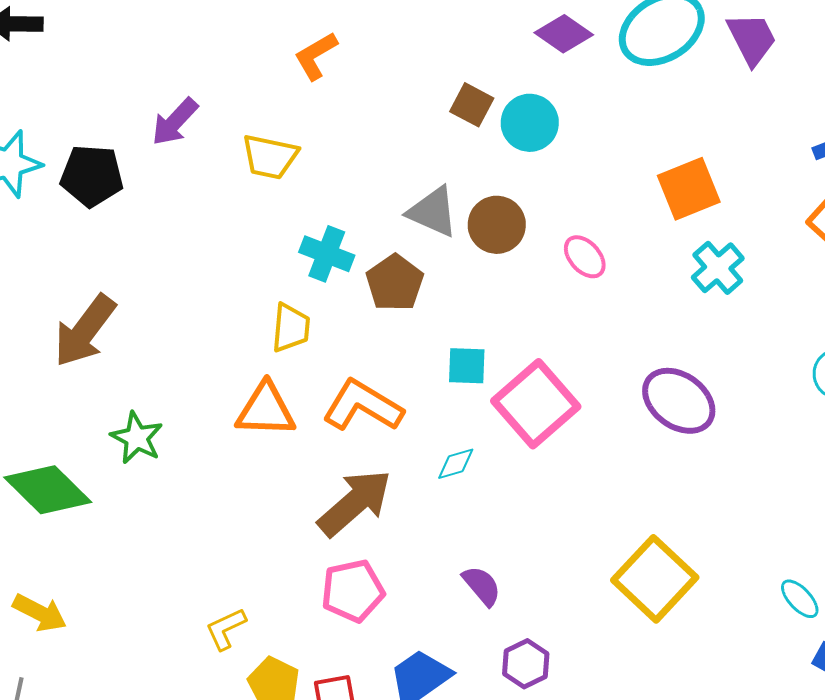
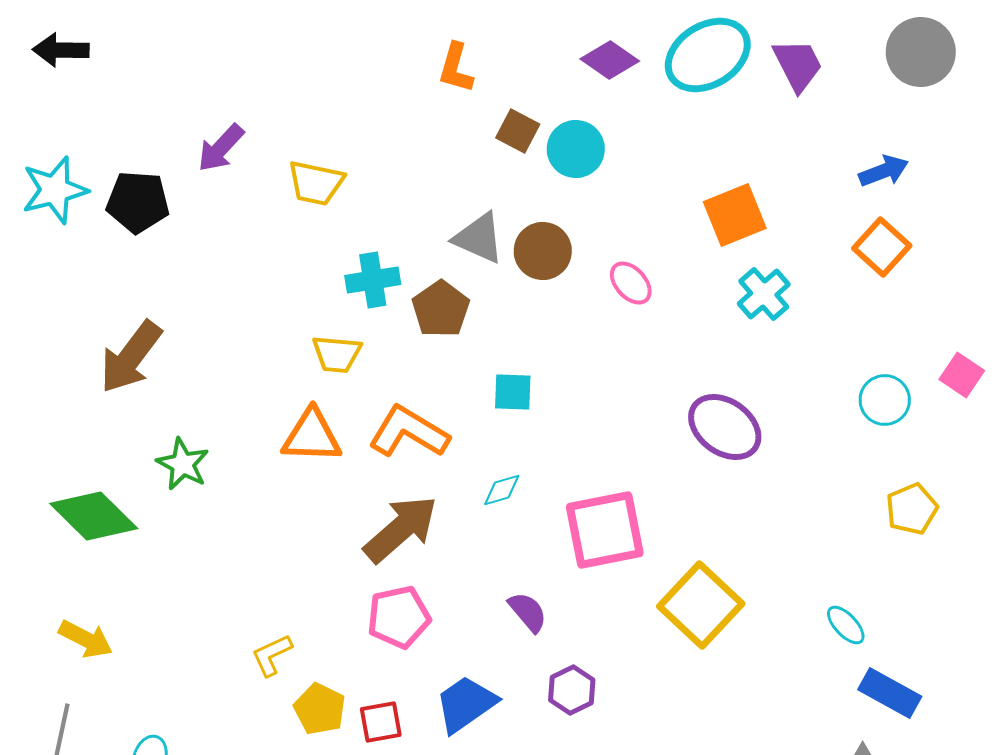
orange L-shape: (316, 56) -> (456, 68), moved, turned -44
cyan cross: (327, 254) -> (373, 280), turned -30
yellow trapezoid: (291, 328) -> (337, 354), turned 90
pink square: (536, 404) -> (605, 530), moved, turned 30

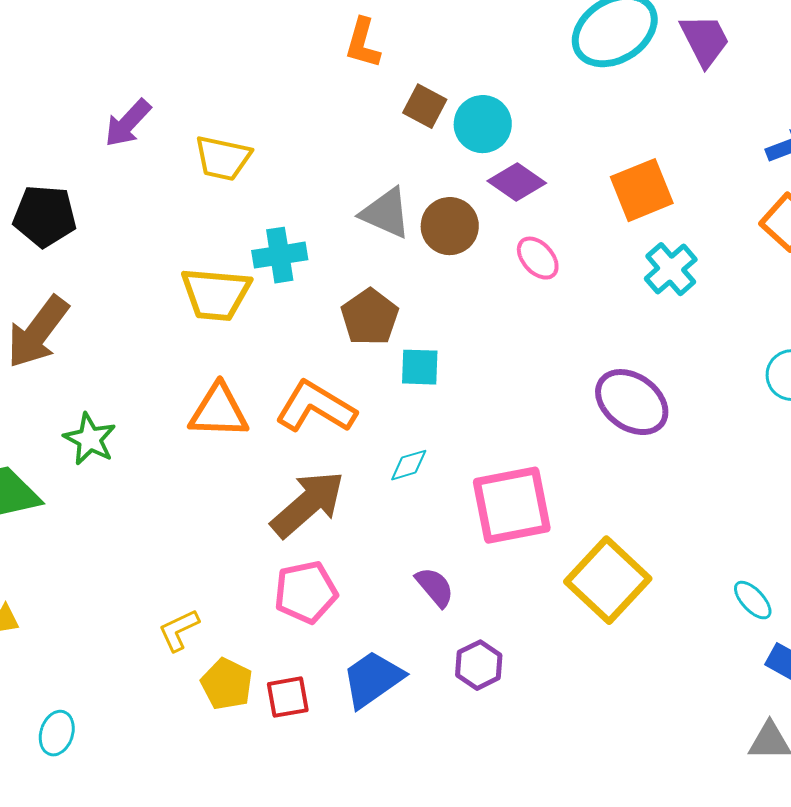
purple diamond: (610, 60) -> (517, 182), moved
black pentagon: (138, 202) -> (45, 216), moved
brown pentagon: (441, 309) -> (370, 317), moved
yellow trapezoid: (337, 354) -> (216, 294), moved, size x1.4

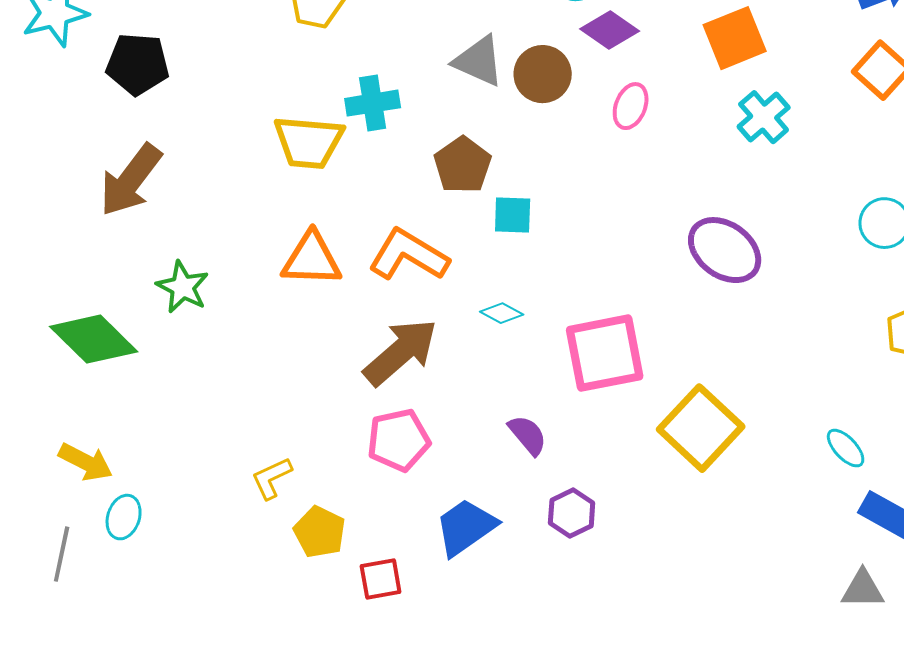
pink ellipse: (538, 258) -> (631, 106), turned 63
cyan diamond: (409, 465) -> (502, 313), turned 45
red square: (288, 697) -> (381, 579), moved
cyan ellipse: (57, 733) -> (124, 517), moved

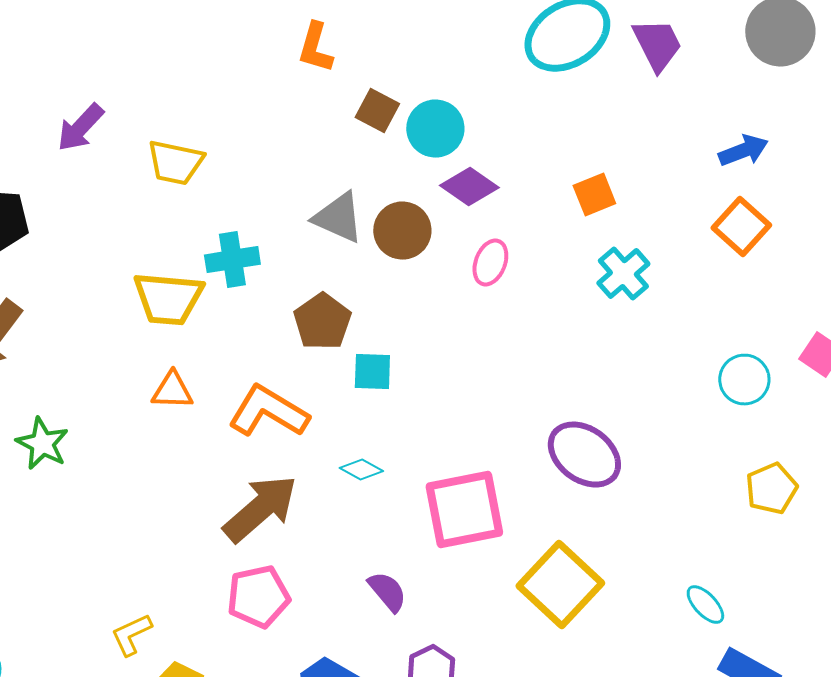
orange square: (735, 38) -> (594, 195), size x0.7
purple ellipse: (725, 250) -> (584, 455), moved
orange triangle: (312, 259) -> (172, 391), moved, size x0.7

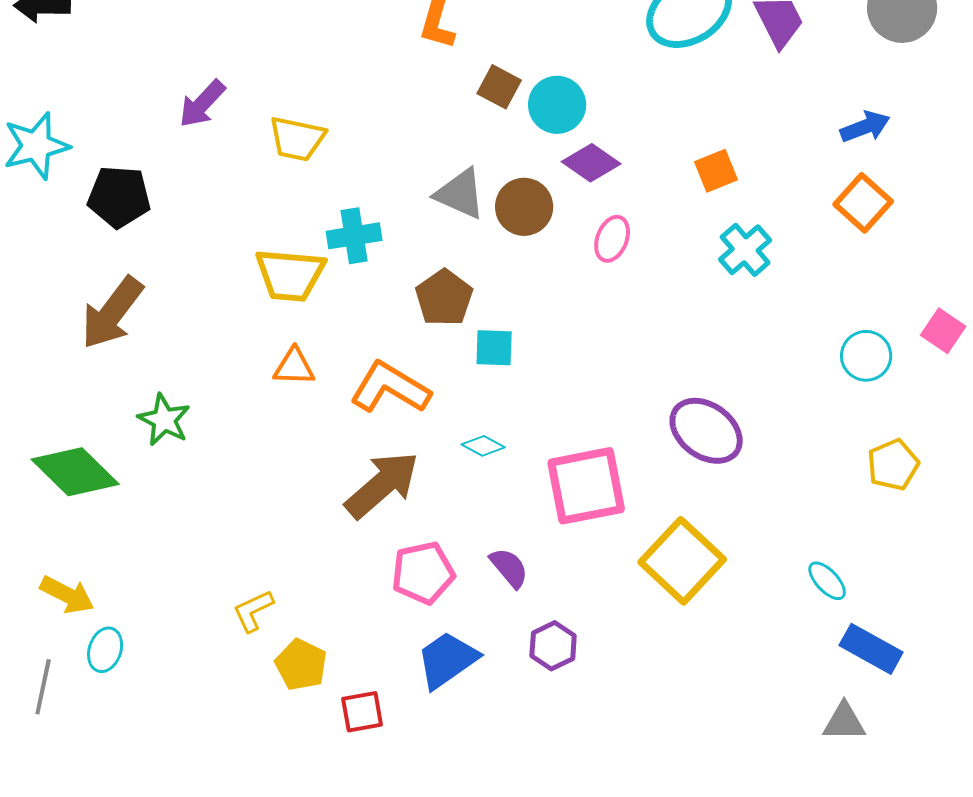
pink pentagon: (258, 597) -> (423, 573), moved

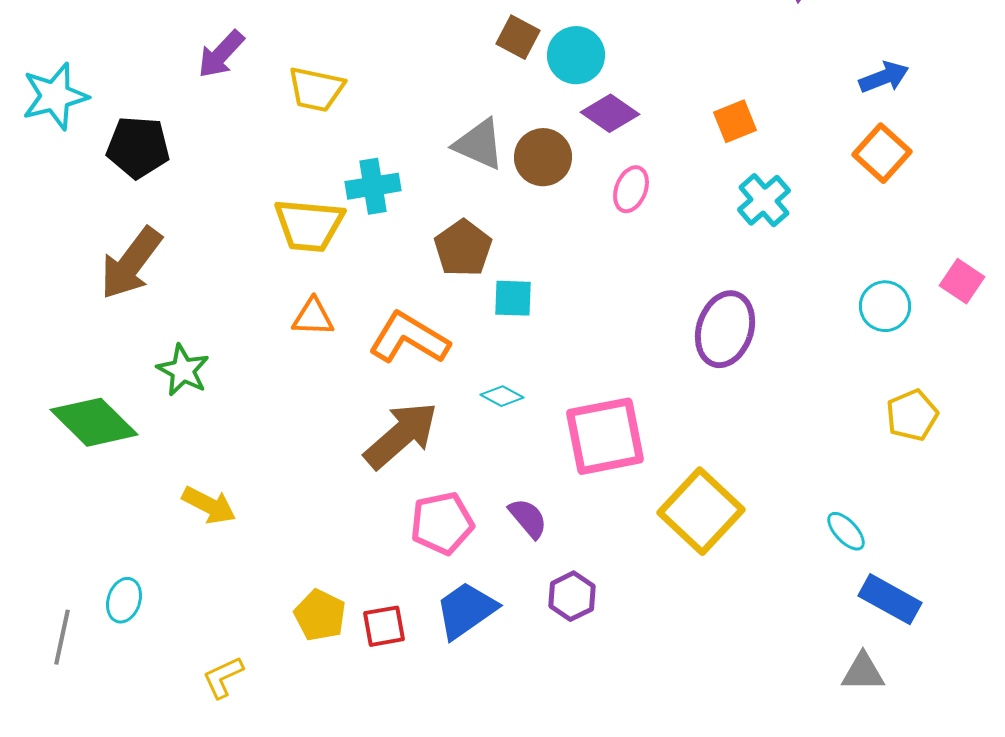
purple ellipse: (706, 431) -> (725, 329), moved, turned 72
yellow arrow: (67, 595) -> (209, 505), moved
yellow L-shape: (253, 611) -> (223, 677), moved
red square: (362, 712) -> (384, 626), moved

